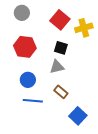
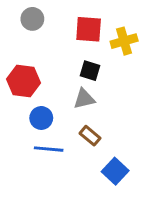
red square: (60, 20) -> (89, 29), turned -36
red hexagon: (25, 47) -> (24, 81), moved

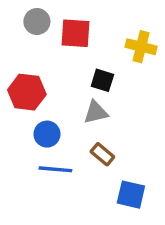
red square: (89, 29) -> (76, 33), moved
yellow cross: (124, 41) -> (141, 47), turned 30
blue square: (115, 171) -> (131, 195), turned -30

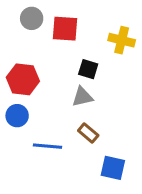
blue circle: (47, 134) -> (17, 116), moved

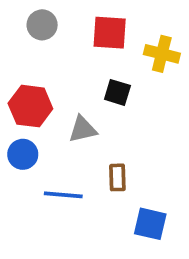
red square: (65, 29) -> (110, 33), moved
gray triangle: (82, 97) -> (83, 129), moved
brown rectangle: (88, 133) -> (117, 177), turned 48

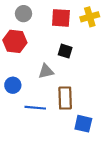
yellow cross: (162, 54) -> (90, 17), moved, turned -30
red hexagon: (30, 106) -> (15, 41), moved
brown rectangle: (117, 177) -> (65, 98), size x1.5

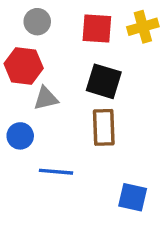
black square: (65, 51) -> (104, 81), size x1.5
gray triangle: (46, 71) -> (46, 98), moved
brown rectangle: (65, 98) -> (104, 127), moved

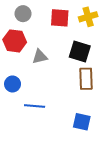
black square: (104, 81) -> (80, 51), moved
gray triangle: (46, 98) -> (40, 57), moved
brown rectangle: (104, 127) -> (86, 79), moved

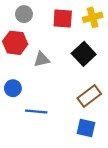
black square: (80, 51) -> (84, 54), turned 30
brown rectangle: (86, 79) -> (89, 96), moved, turned 55

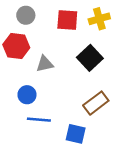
blue circle: (13, 88) -> (27, 95), moved
blue square: (86, 128) -> (76, 134), moved

